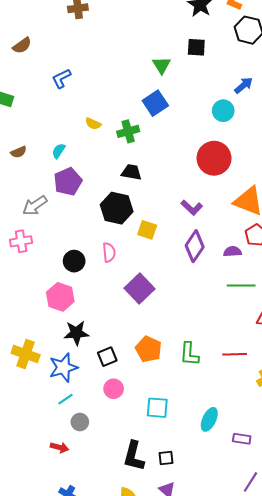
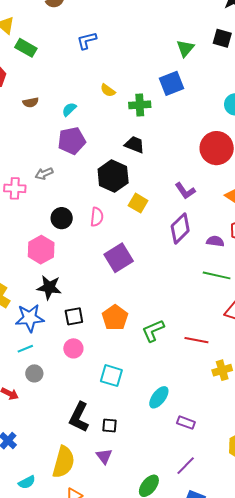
gray arrow: (35, 205) -> (44, 174), moved, size x0.7
green L-shape: (189, 354) -> (153, 331), turned 50

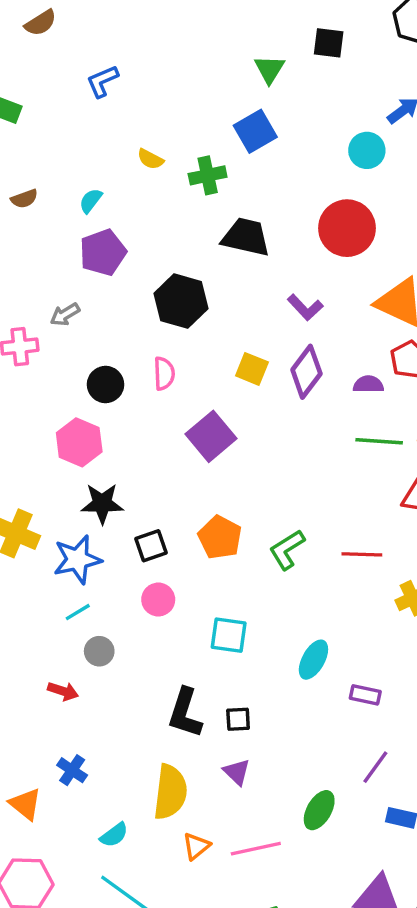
black trapezoid: (135, 145) -> (246, 237), moved, size x1.4
yellow square: (138, 203) -> (252, 369), moved

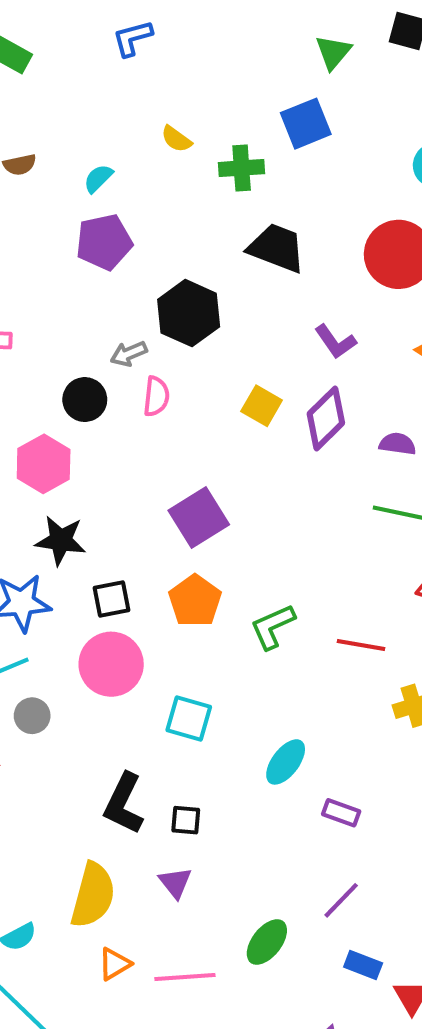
gray arrow: (65, 314) -> (129, 354), moved
purple square: (211, 436) -> (199, 518), moved
pink circle: (158, 600) -> (111, 664), size x1.6

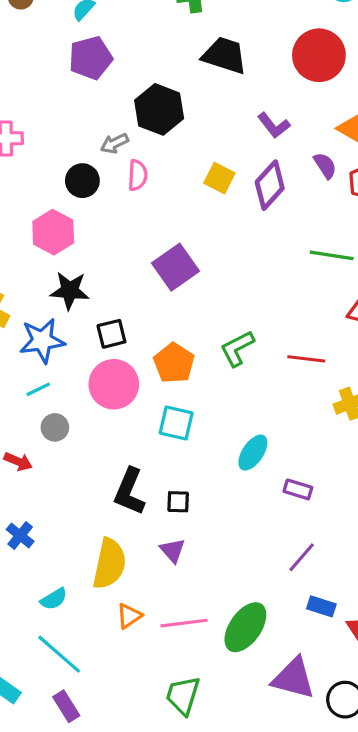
purple semicircle: (397, 444) -> (325, 166), moved, turned 52
orange pentagon: (195, 601) -> (174, 363), moved
green ellipse: (267, 942) -> (245, 627), moved, size x1.4

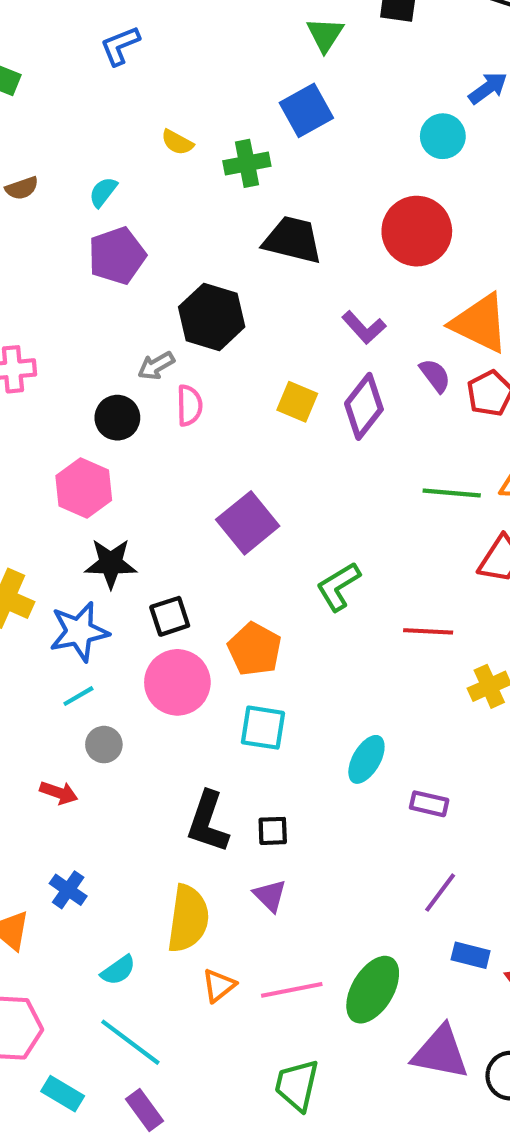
green L-shape: (237, 348) -> (338, 586), moved

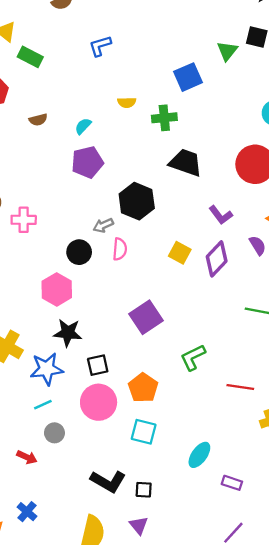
green triangle: (325, 35) -> (227, 51), moved
blue square: (306, 110) -> (188, 77), moved
yellow semicircle: (177, 142) -> (127, 102), turned -36
black L-shape: (208, 822) -> (108, 481), turned -84

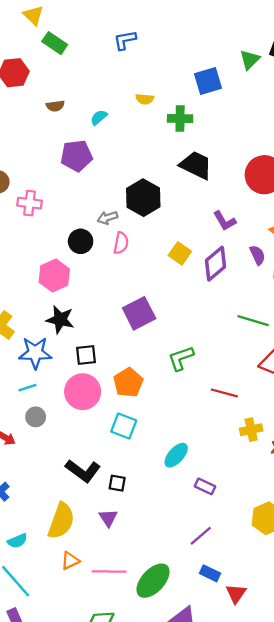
purple pentagon: (87, 162) -> (77, 156), moved

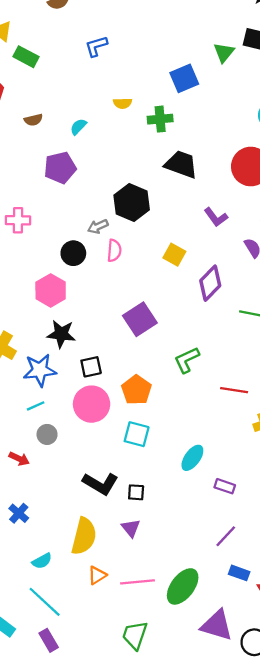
purple diamond: (215, 264) -> (210, 283), moved

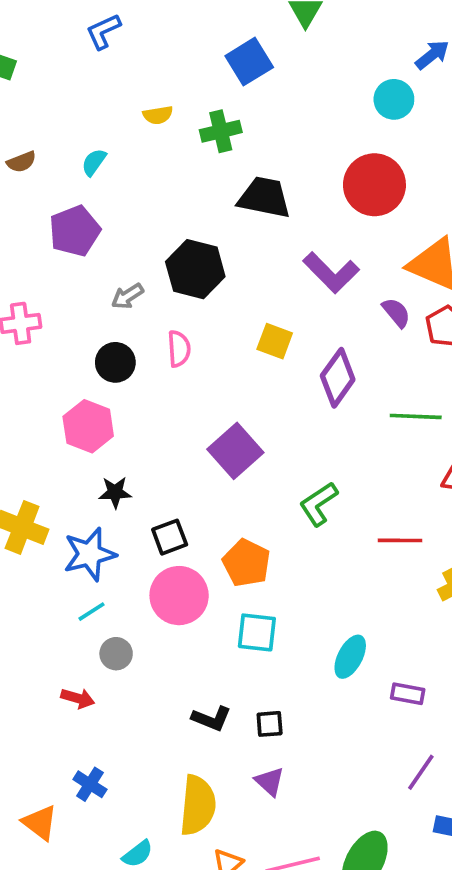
purple L-shape: (216, 217) -> (331, 273), size x1.4
gray arrow: (98, 226) -> (127, 296), moved
black star: (61, 334) -> (115, 492), size x0.7
black L-shape: (100, 484) -> (212, 719), size x0.7

